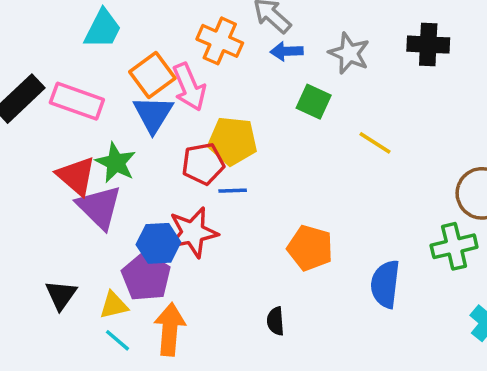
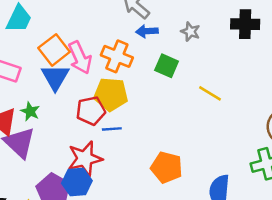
orange cross: (220, 41) -> (117, 56), moved
gray star: (349, 53) -> (190, 32), size x0.7
green star: (116, 163) -> (30, 111), size x0.7
blue hexagon: (158, 243) -> (77, 182), moved

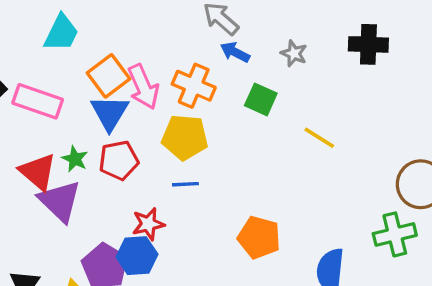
blue arrow: (147, 31) -> (235, 52), turned 30
red pentagon: (91, 111) -> (119, 160), moved
red star: (85, 159) -> (148, 224), size x0.7

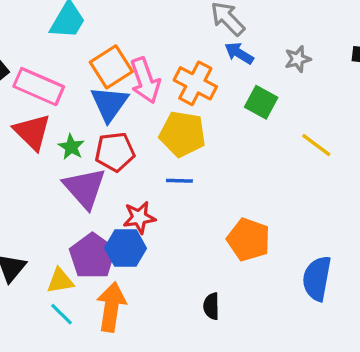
gray star: (294, 53) -> (298, 59), turned 30
red triangle: (38, 172) -> (32, 132), moved
purple triangle: (60, 201) -> (85, 188), moved

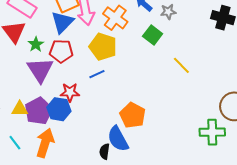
gray star: (298, 59) -> (168, 12), moved
blue line: (179, 181) -> (97, 74), turned -35
blue semicircle: (317, 278) -> (118, 139), moved, turned -48
yellow triangle: (60, 281) -> (20, 109), moved

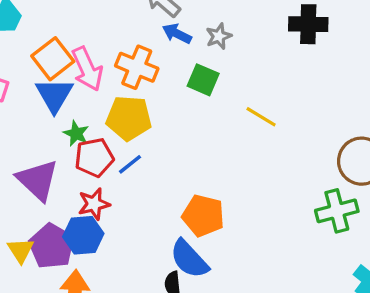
green star: (36, 44) -> (76, 133), moved
red pentagon: (61, 51) -> (94, 157), moved
yellow triangle: (20, 109) -> (21, 250), turned -48

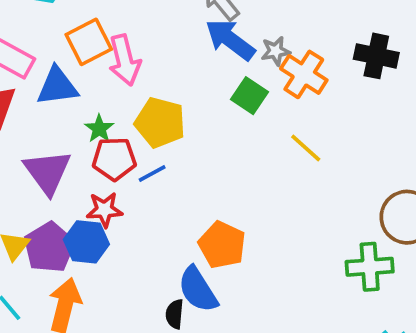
blue arrow: (177, 34) -> (230, 40), size x1.6
orange cross: (137, 67) -> (304, 74), moved
blue triangle: (54, 95) -> (57, 86), moved, turned 42

